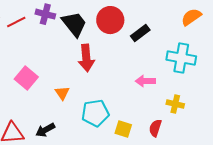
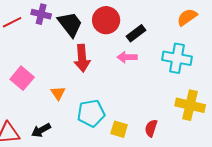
pink arrow: (145, 81) -> (127, 57), moved
yellow cross: (175, 104) -> (190, 105), moved, size x1.6

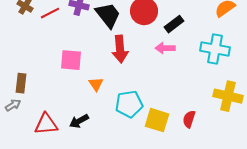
pink square: (22, 78) -> (71, 60), moved, turned -35
yellow square: (119, 129) -> (157, 120), size x1.4

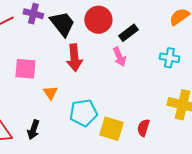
pink arrow: (165, 48) -> (119, 57), turned -114
cyan cross: (215, 49) -> (169, 58), size x0.7
black arrow: (79, 121) -> (33, 130), turned -42

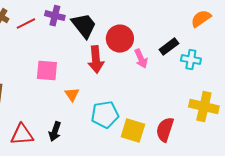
red circle: (98, 20) -> (120, 39), moved
black rectangle: (128, 33) -> (169, 47), moved
red semicircle: (143, 128) -> (165, 130), size x1.4

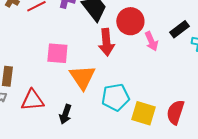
orange triangle: (72, 95) -> (82, 77), size x1.8
red triangle: (22, 135) -> (32, 100), moved

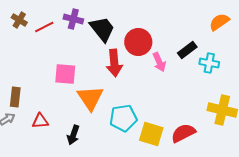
red triangle: (32, 100) -> (40, 121), size x0.7
red semicircle: (175, 112) -> (183, 133), turned 45

